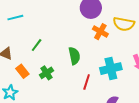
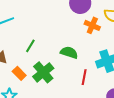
green semicircle: (74, 56) -> (69, 52), turned -54
green cross: (46, 73) -> (43, 72), size x1.5

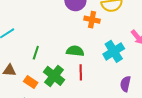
red line: (84, 77) -> (81, 72), moved

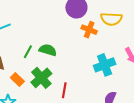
green semicircle: (75, 51) -> (48, 50), moved
red line: (81, 72) -> (64, 90), moved

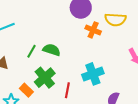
cyan cross: (105, 65) -> (93, 74), moved
orange rectangle: (17, 80) -> (26, 90), moved

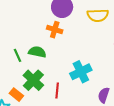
orange cross: (93, 30) -> (55, 30), moved
green line: (31, 51) -> (17, 55), turned -48

